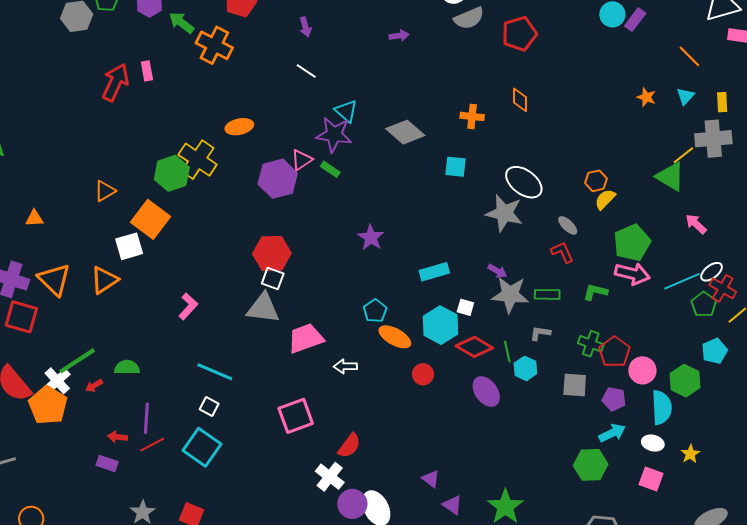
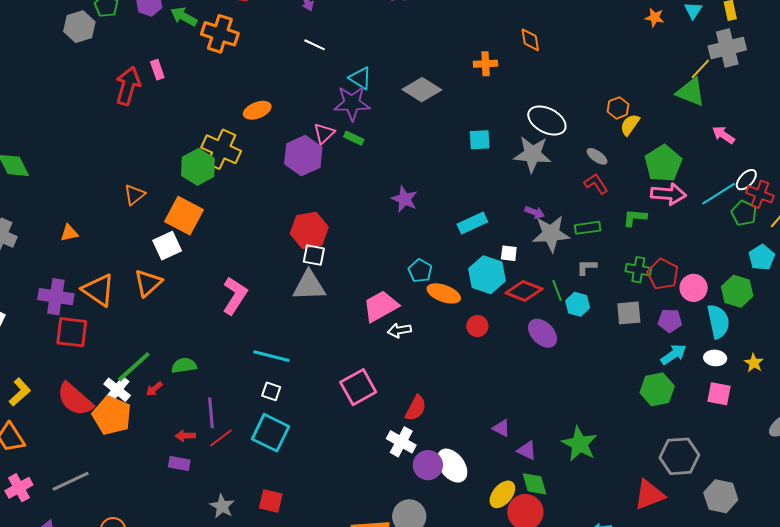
cyan square: (456, 167) -> (480, 140), moved
pink L-shape: (188, 306) -> (235, 296), size x1.4
pink trapezoid: (306, 338) -> (381, 306), moved

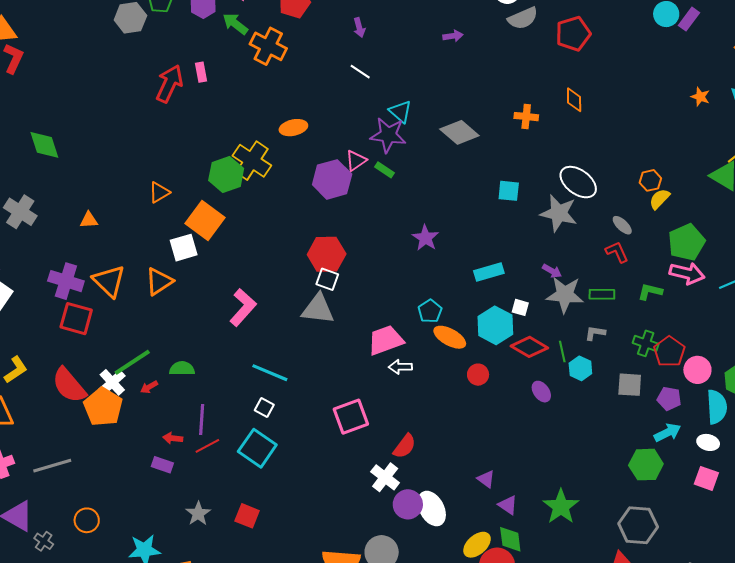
purple ellipse: (543, 333) -> (541, 392), size x0.7
gray hexagon: (679, 456) -> (638, 525), moved

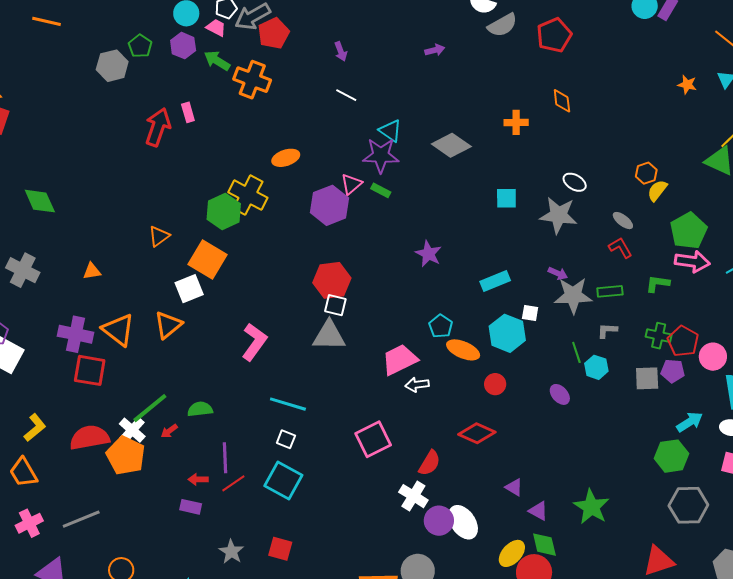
white ellipse: (578, 182) -> (575, 182), size x0.6
red diamond: (529, 347) -> (477, 433), moved
red semicircle: (69, 385) -> (90, 438), turned 126
purple pentagon: (669, 399) -> (673, 371), moved
gray hexagon: (638, 525) -> (688, 505), moved

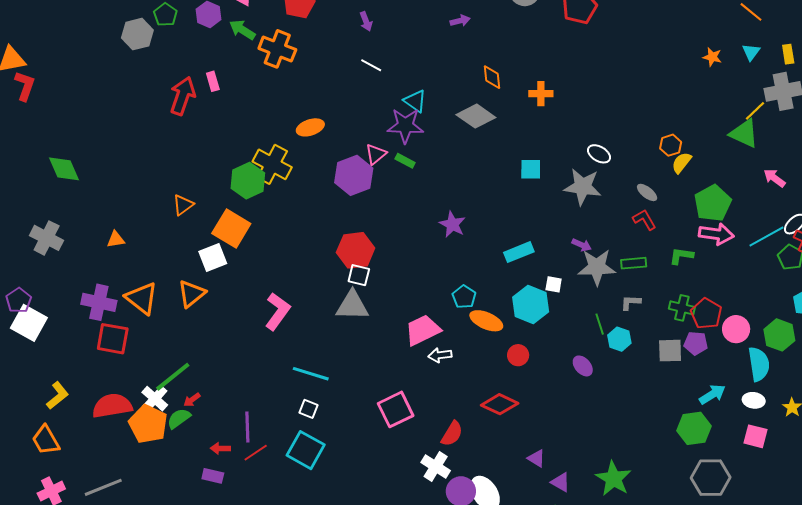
orange diamond: (562, 101) -> (492, 77), moved
green semicircle: (200, 409) -> (179, 418), moved, turned -30

